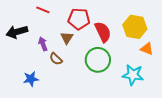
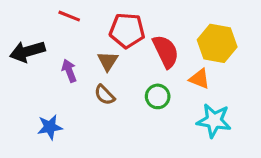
orange triangle: (147, 49) -> (199, 79), moved
brown semicircle: (56, 59) -> (105, 95), moved
green circle: (98, 60) -> (158, 96), size x0.6

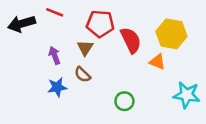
black arrow: (27, 51) -> (22, 24), moved
green circle: (158, 96) -> (124, 101), moved
cyan star: (214, 121) -> (187, 95), moved
blue star: (50, 127) -> (57, 87), moved

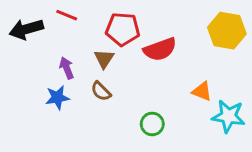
yellow hexagon: (171, 34) -> (227, 31), moved
red semicircle: (131, 40) -> (160, 49), turned 96
orange triangle: (157, 62) -> (202, 91), moved
blue star: (57, 87) -> (57, 98), moved

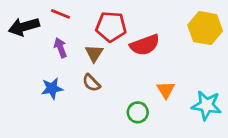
purple arrow: (67, 68) -> (60, 48), moved
orange triangle: (202, 91) -> (166, 90), moved, turned 36

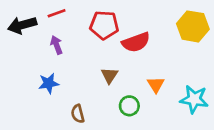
red line: (60, 14) -> (57, 13), turned -42
brown triangle: (94, 53) -> (109, 75), moved
brown semicircle: (91, 83) -> (78, 114), moved, turned 30

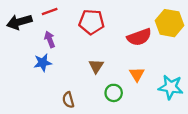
red semicircle: (136, 42) -> (139, 37), moved
blue star: (49, 83) -> (43, 63), moved

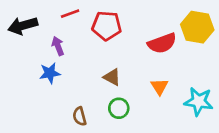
red line: (50, 11) -> (70, 14), moved
brown triangle: (96, 66) -> (112, 77), turned -35
green circle: (114, 93) -> (119, 108), moved

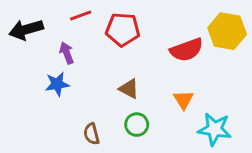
cyan star: (199, 101) -> (215, 129), moved

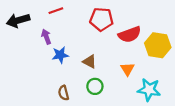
red pentagon: (123, 30) -> (101, 19), moved
yellow hexagon: (227, 31) -> (158, 45), moved
blue star: (57, 84) -> (60, 55), moved

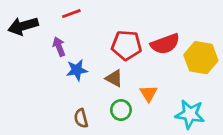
red pentagon: (101, 19) -> (126, 45), moved
orange triangle: (127, 69) -> (149, 93), moved

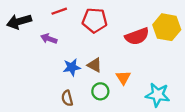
red pentagon: (126, 45) -> (95, 20), moved
purple arrow: (59, 47) -> (49, 39), turned -49
yellow hexagon: (201, 58) -> (167, 27), moved
blue star: (77, 70) -> (72, 67), moved

